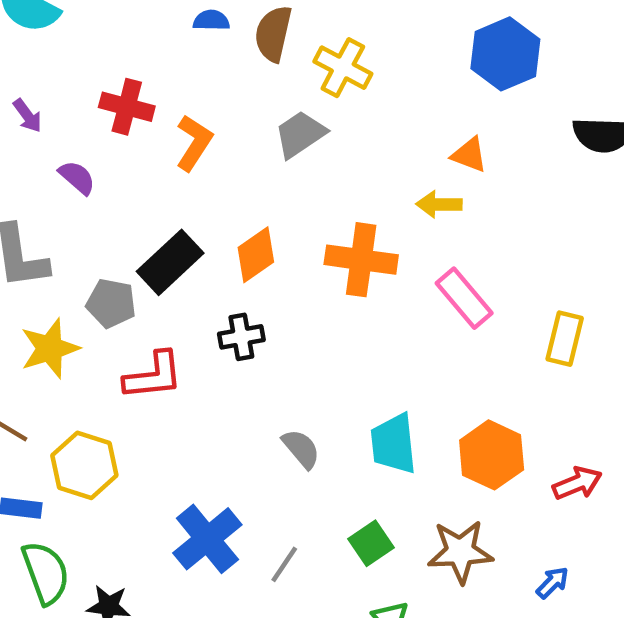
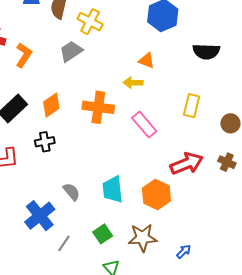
yellow rectangle: (565, 339) -> (192, 106), moved
red arrow: (577, 483) -> (187, 163), moved, size x1.5
blue cross: (207, 539) -> (40, 216), moved

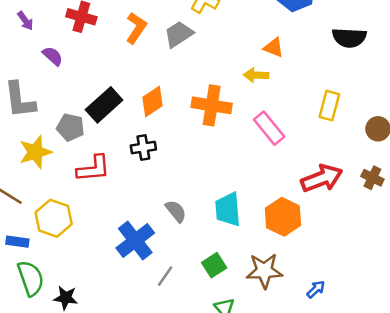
orange L-shape: (24, 55) -> (136, 28), moved

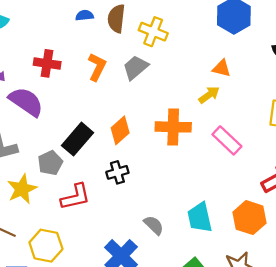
purple semicircle: (53, 56) -> (26, 102), size x1.8
yellow arrow: (256, 75) -> (209, 95), turned 150
gray pentagon: (70, 127) -> (50, 163), turned -30

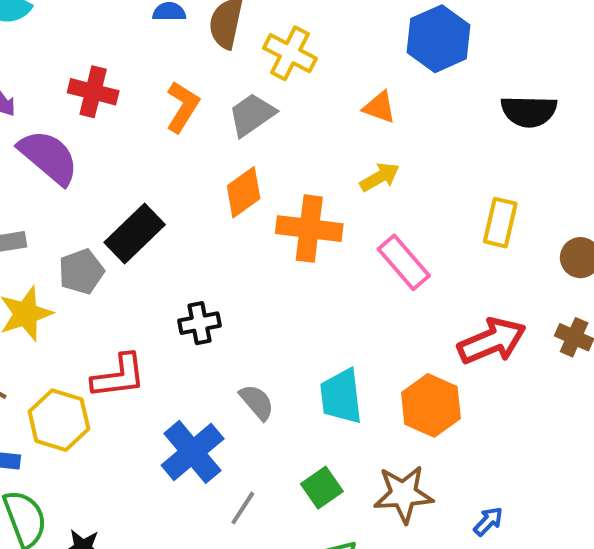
orange triangle: (222, 68) -> (379, 107), moved
orange diamond: (120, 130) -> (244, 192), moved
black cross: (117, 172) -> (200, 323), moved
red L-shape: (76, 197) -> (119, 376), moved

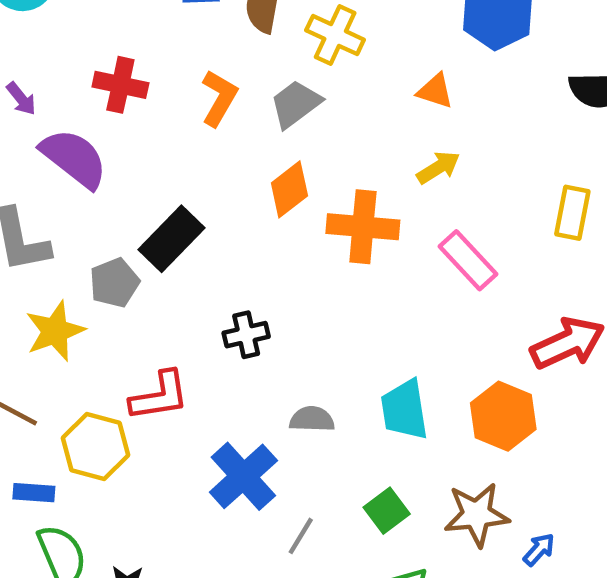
gray semicircle: (257, 402) -> (312, 419), turned -45
blue arrow: (488, 521) -> (539, 550), moved

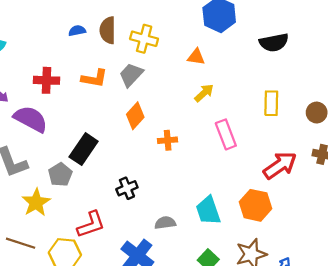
orange L-shape: (219, 98) -> (94, 78), turned 80
orange cross: (363, 227) -> (168, 140), moved, size x0.6
pink rectangle: (468, 260) -> (226, 134), turned 32

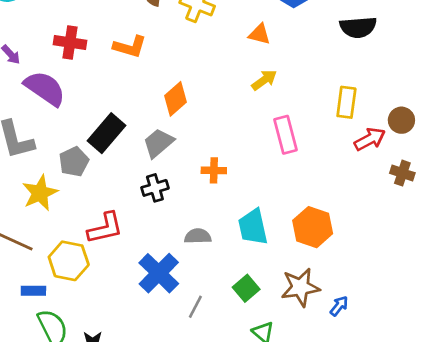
gray trapezoid: (131, 75) -> (158, 143), moved
orange cross: (168, 140) -> (214, 170), moved
red arrow: (280, 165) -> (370, 139), moved, size x0.7

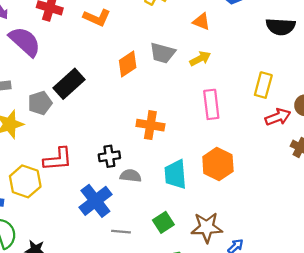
gray trapezoid: (158, 143) -> (162, 53), moved, turned -132
orange cross: (214, 170) -> (150, 125), size x1.4
black cross: (155, 188) -> (109, 156), moved
orange hexagon: (313, 227) -> (218, 164), moved
gray line: (195, 307) -> (121, 232), turned 60

